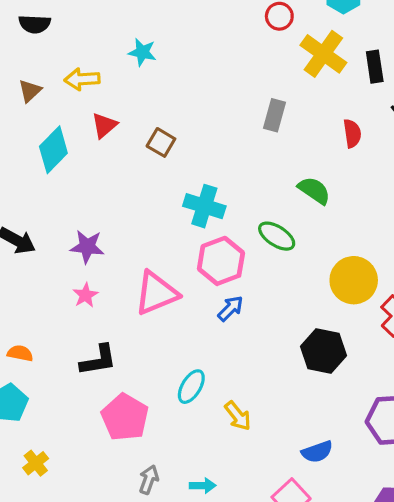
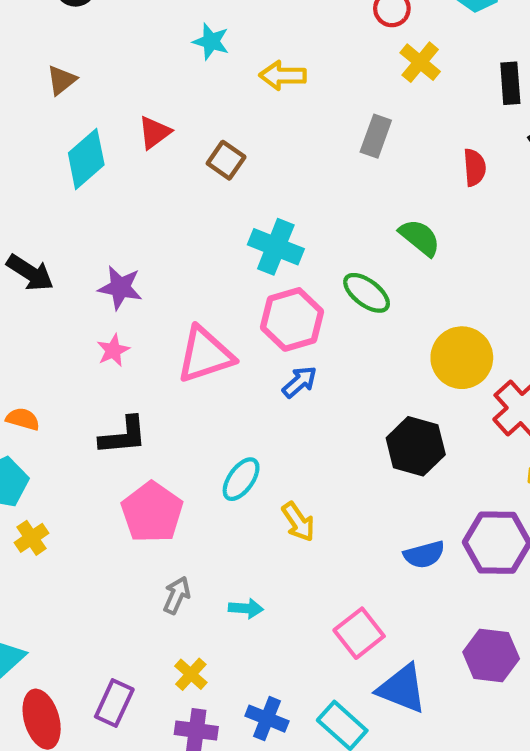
yellow cross: (323, 54) -> (420, 62), moved, size x0.7
yellow arrow: (82, 79) -> (283, 75), moved
blue semicircle: (317, 452) -> (424, 555), moved
yellow cross: (36, 463) -> (32, 538), moved

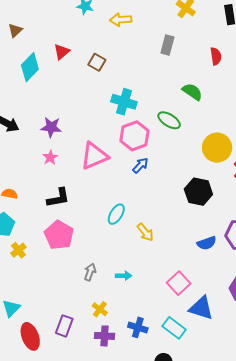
pink pentagon: (152, 512) -> (59, 235), moved

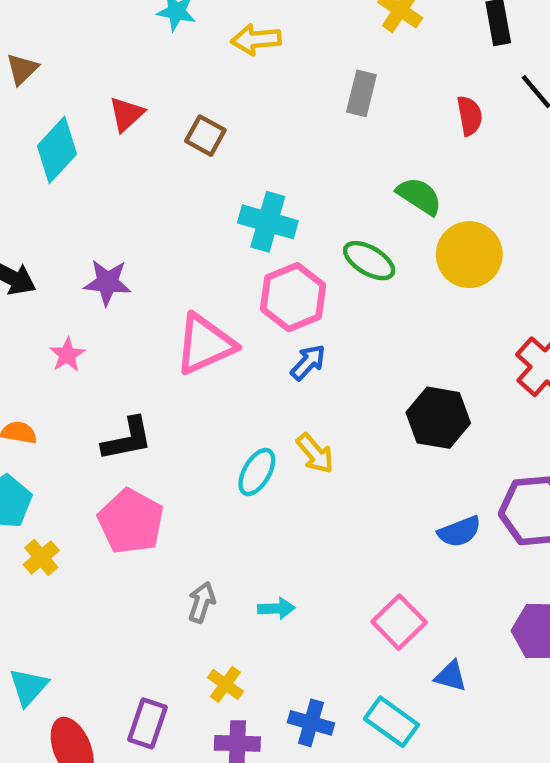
yellow circle: (217, 148) -> (469, 255), moved
pink star: (50, 157) -> (67, 355), moved
yellow arrow: (145, 232) -> (315, 453), moved
blue triangle: (201, 308) -> (451, 676), size x0.6

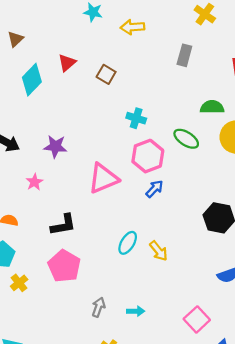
green semicircle: (419, 196) -> (212, 107), turned -35
cyan cross: (268, 222) -> (136, 118), size x0.7
yellow arrow: (315, 453) -> (159, 251), moved

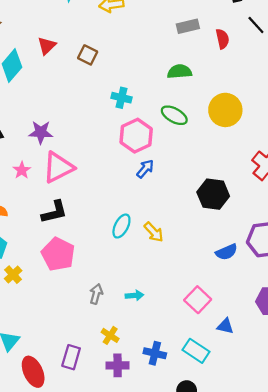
gray rectangle: (184, 55) -> (188, 26), moved, turned 65
green semicircle: (212, 107) -> (179, 72), moved
pink triangle: (103, 178) -> (58, 167), moved

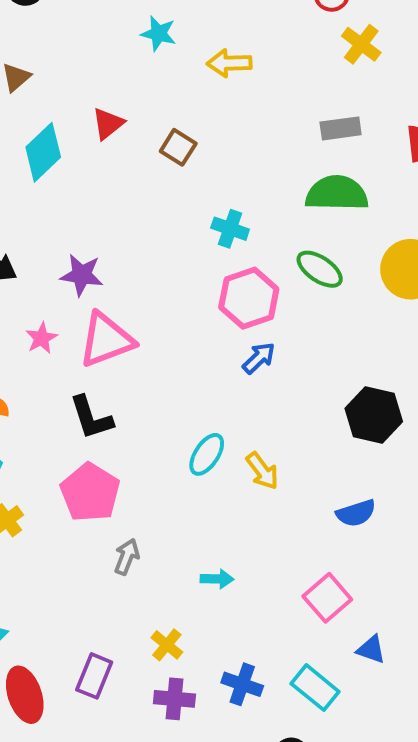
gray rectangle: (188, 26) -> (341, 128), moved
green semicircle: (179, 72) -> (337, 193), size x1.4
black L-shape: (54, 212) -> (91, 418), turned 80
blue semicircle: (227, 252) -> (356, 513), moved
gray arrow: (96, 294) -> (127, 557), moved

